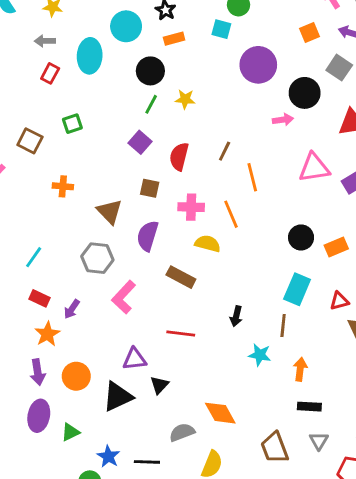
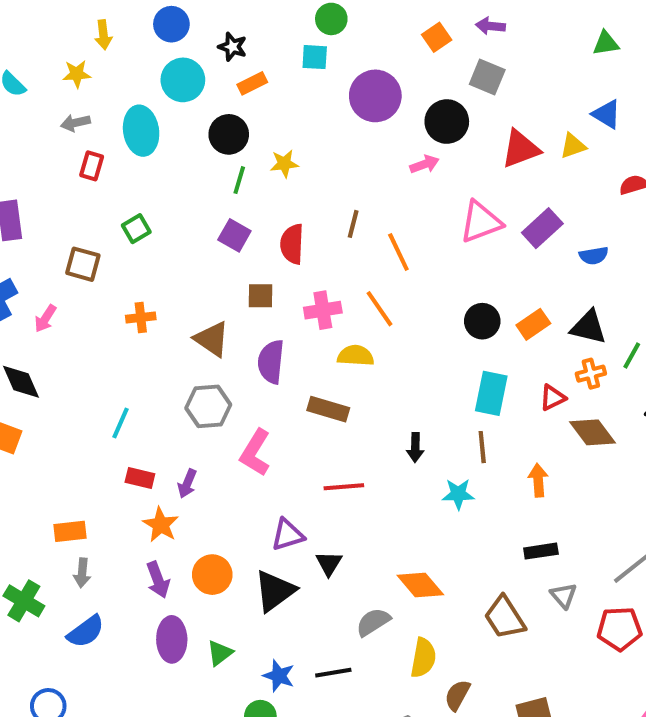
orange arrow: (300, 369) -> (538, 480), moved

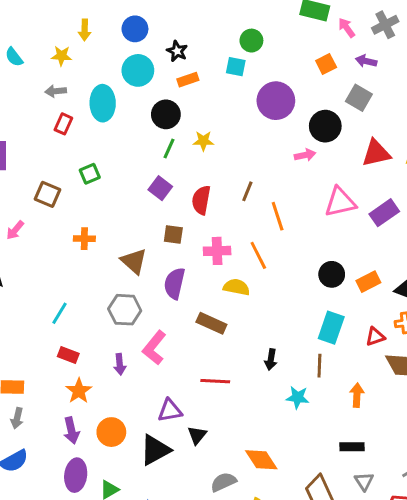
purple arrow: (187, 484) -> (120, 364), moved, turned -36

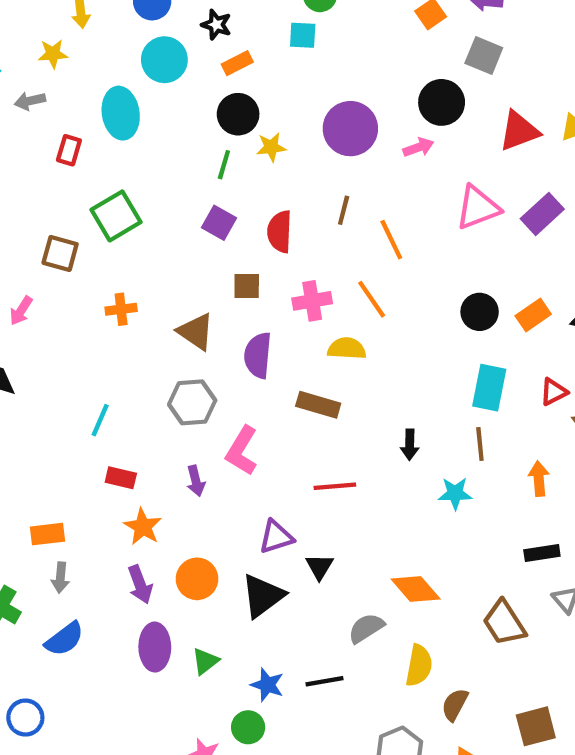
gray arrow: (56, 91) -> (30, 101), moved
purple circle: (276, 101) -> (350, 129), moved
black circle: (166, 114) -> (238, 114), moved
green square: (90, 174) -> (116, 216), size x1.6

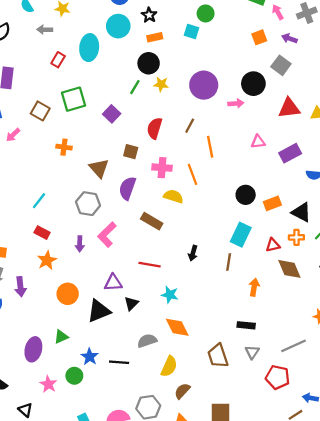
pink triangle: (478, 208) -> (258, 142), size x0.6
purple square: (219, 223) -> (112, 114), moved
cyan star: (455, 493) -> (170, 295), moved
purple arrow: (140, 585) -> (20, 287), moved
purple ellipse: (155, 647) -> (33, 349), moved

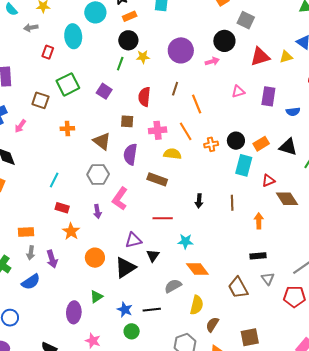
purple rectangle: (290, 153) -> (268, 96), turned -42
cyan rectangle: (241, 235) -> (244, 165), moved
orange cross: (296, 237) -> (211, 144), moved
green circle: (74, 376) -> (132, 331), moved

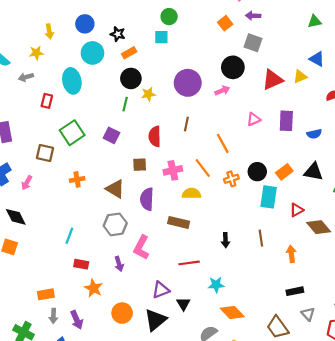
orange line: (197, 104) -> (223, 143), moved

